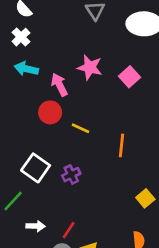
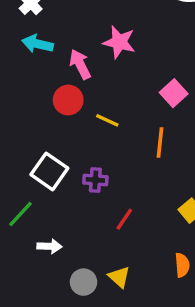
pink square: (129, 77) -> (174, 93), moved
purple cross: (71, 175) -> (95, 180), turned 30
red line: (69, 230) -> (124, 219), moved

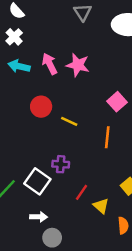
pink arrow: (80, 64) -> (50, 64), moved
white square: (49, 171) -> (37, 181), moved
white arrow: (49, 246) -> (39, 217), moved
yellow triangle: (119, 277) -> (101, 206), moved

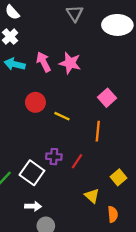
red line: (81, 192) -> (77, 161), moved

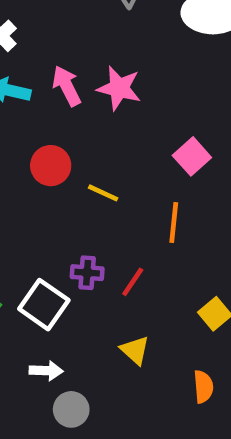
yellow triangle: (92, 196) -> (135, 350), moved

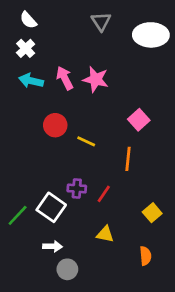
yellow triangle: (135, 350) -> (105, 234), turned -30

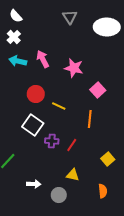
pink star: (96, 79) -> (74, 68), moved
white square: (51, 207) -> (33, 125), moved
gray circle: (67, 269) -> (59, 195), moved

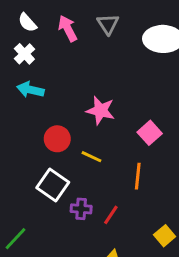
pink arrow: (43, 59) -> (68, 29), moved
pink star: (74, 68) -> (100, 110), moved

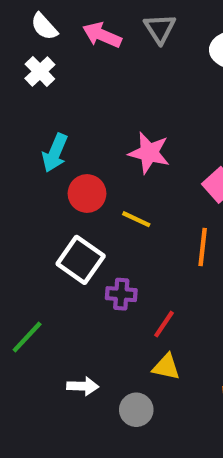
pink arrow: (68, 29) -> (102, 35), turned -40
cyan arrow: (30, 90) -> (55, 153), moved, turned -80
red line: (111, 215) -> (164, 324), moved

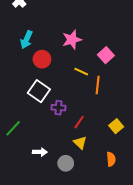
pink star: (149, 153) -> (72, 40), turned -30
yellow line: (136, 219) -> (81, 72), moved
yellow triangle: (166, 367) -> (80, 143), turned 32

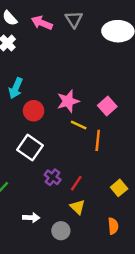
pink star: (72, 40) -> (68, 101), moved
purple cross: (58, 108) -> (53, 177), moved, turned 32

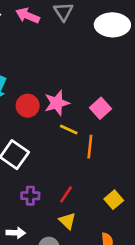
red circle: (34, 111) -> (28, 106), moved
purple cross: (53, 177) -> (30, 196), moved, turned -35

